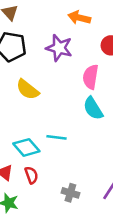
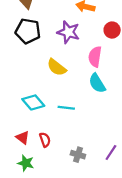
yellow semicircle: (28, 89) -> (57, 67), moved
cyan diamond: (26, 147) -> (33, 102), moved

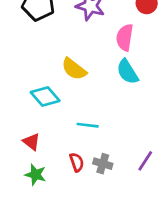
yellow semicircle: (57, 67) -> (74, 69), moved
cyan line: (66, 108) -> (88, 125), moved
red semicircle: (45, 140) -> (77, 162), moved

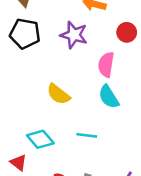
cyan diamond: (45, 96) -> (40, 139), moved
cyan line: (88, 125) -> (87, 135), moved

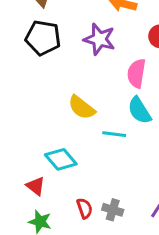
cyan line: (87, 135) -> (114, 134), moved

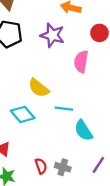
cyan semicircle: (139, 110) -> (83, 130), moved
cyan diamond: (61, 159) -> (23, 114), moved

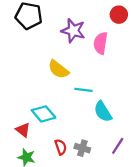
purple star: (52, 35) -> (73, 31), moved
cyan diamond: (23, 114) -> (44, 114), moved

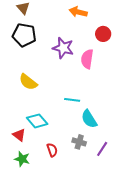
yellow semicircle: (58, 69) -> (28, 82), moved
gray cross: (82, 148) -> (79, 142), moved

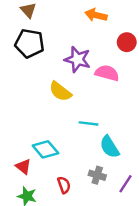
pink semicircle: (87, 59) -> (107, 73), turned 96
yellow semicircle: (28, 82) -> (60, 91), moved

